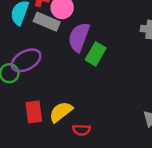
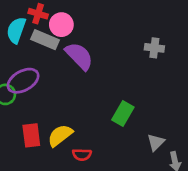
purple semicircle: (79, 37) -> (79, 56), turned 116
green rectangle: (96, 54) -> (123, 114), moved

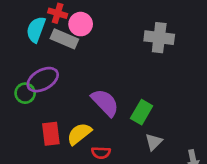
gray cross: (154, 48) -> (159, 38), moved, size x1.5
purple semicircle: (79, 56) -> (105, 103), moved
gray triangle: (156, 142) -> (154, 142), moved

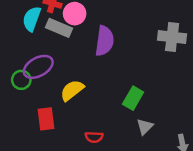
gray cross: (159, 38) -> (172, 37), moved
purple semicircle: (105, 103) -> (104, 41), moved, turned 52
yellow semicircle: (79, 134) -> (72, 90), moved

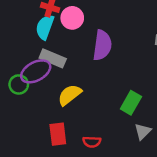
cyan semicircle: (32, 19) -> (45, 27), moved
gray rectangle: (59, 28) -> (53, 58), moved
red rectangle: (46, 119) -> (58, 134), moved

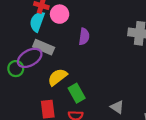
purple semicircle: (102, 45) -> (84, 37), size x0.7
green rectangle: (131, 103) -> (77, 93), moved, turned -60
gray triangle: (143, 131) -> (117, 107), turned -40

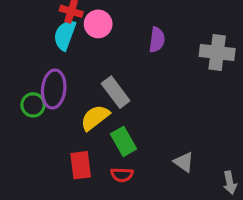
purple semicircle: (84, 37) -> (157, 40), moved
gray rectangle: (44, 47) -> (116, 92), moved, turned 30
purple ellipse: (30, 58) -> (54, 89), turned -55

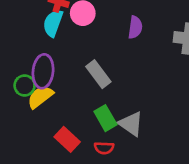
yellow semicircle: (95, 118) -> (40, 97), moved
gray triangle: (184, 162) -> (131, 124), moved, size x1.4
red rectangle: (81, 165) -> (67, 139), turned -40

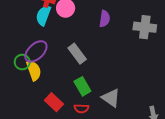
purple ellipse: (43, 71) -> (36, 51), turned 40
yellow semicircle: (40, 97) -> (34, 70), turned 108
gray triangle: (131, 124) -> (111, 98), moved

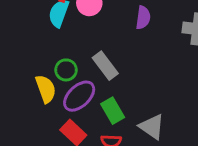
purple ellipse: (36, 51) -> (79, 96), moved
green circle: (22, 62) -> (66, 70), moved

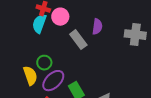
gray rectangle: (105, 66) -> (78, 40), moved

